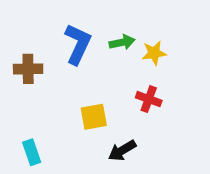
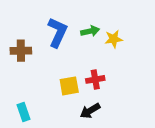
red cross: (149, 99) -> (95, 79), moved, turned -30

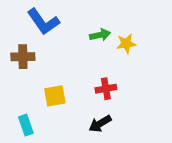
blue L-shape: (57, 32) -> (43, 22), moved, turned 120
yellow square: (69, 86) -> (55, 96), moved

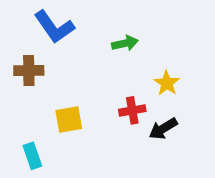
yellow star: (126, 44) -> (167, 83), moved, turned -30
black arrow: (100, 124) -> (163, 129), moved

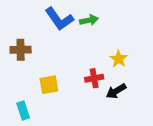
blue L-shape: (54, 27) -> (59, 19), moved
green arrow: (125, 43) -> (89, 20), moved

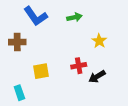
blue L-shape: (59, 19) -> (36, 16), moved
yellow star: (119, 59) -> (99, 41), moved

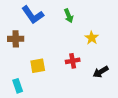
green arrow: (74, 17) -> (69, 16), turned 80
black arrow: (97, 77) -> (101, 72), moved

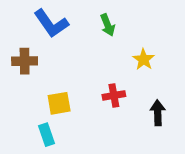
black arrow: (101, 72) -> (158, 113), turned 119
cyan rectangle: (18, 86) -> (47, 135), moved

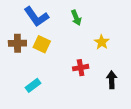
yellow square: (59, 103) -> (42, 44), moved, turned 35
cyan rectangle: (47, 135) -> (33, 85), moved, turned 72

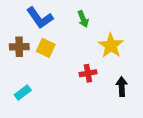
yellow star: (102, 42) -> (111, 46), size x1.5
cyan rectangle: (33, 85) -> (23, 93), moved

